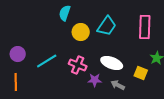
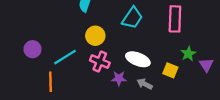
yellow circle: (81, 32) -> (95, 36), moved
orange line: (16, 82) -> (50, 82), moved

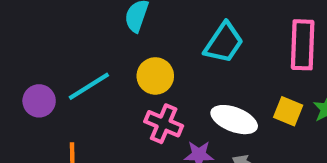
cyan line: (65, 57) -> (89, 86), moved
yellow square: (170, 70) -> (288, 111), moved

